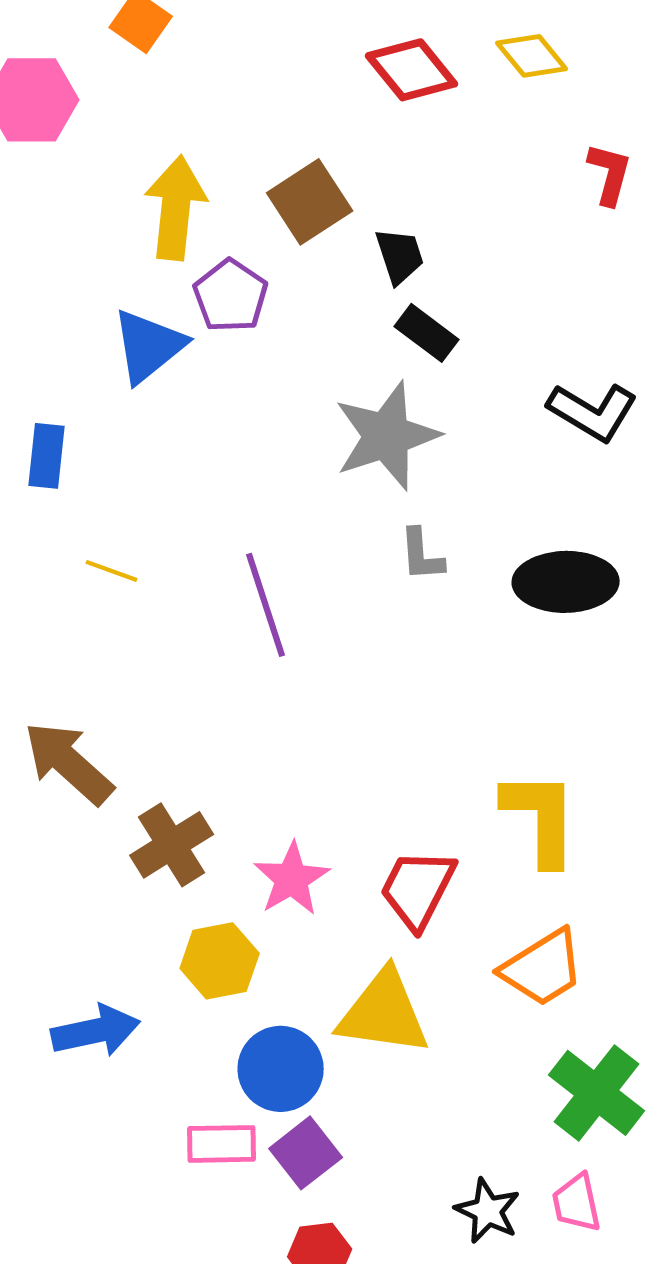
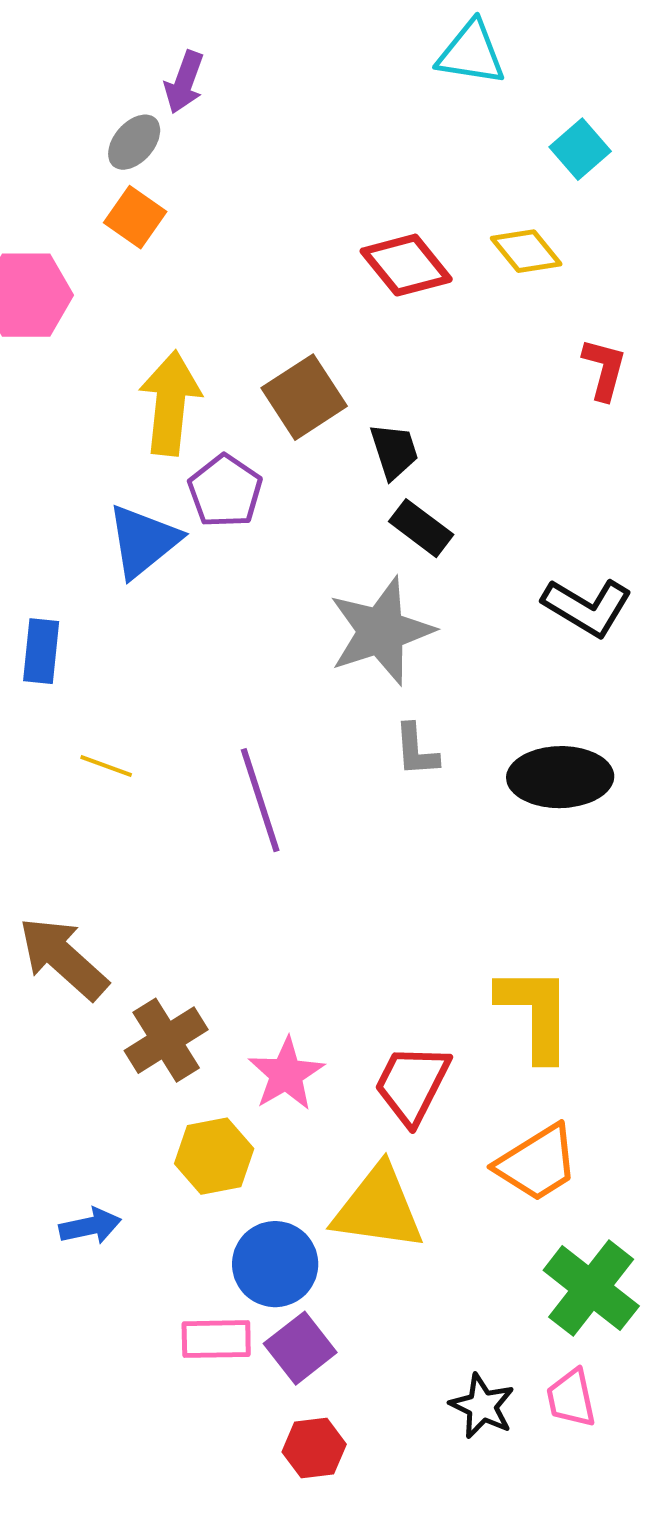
blue arrow: (96, 1031) -> (90, 1226), size x0.7

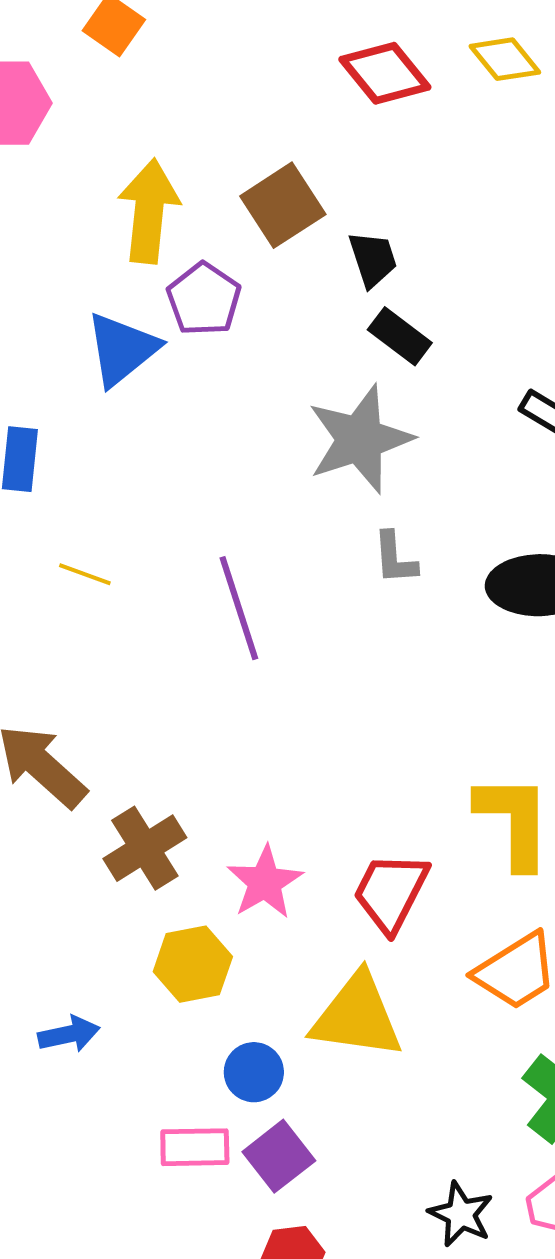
blue circle: (275, 1264) -> (254, 1072), size x0.7

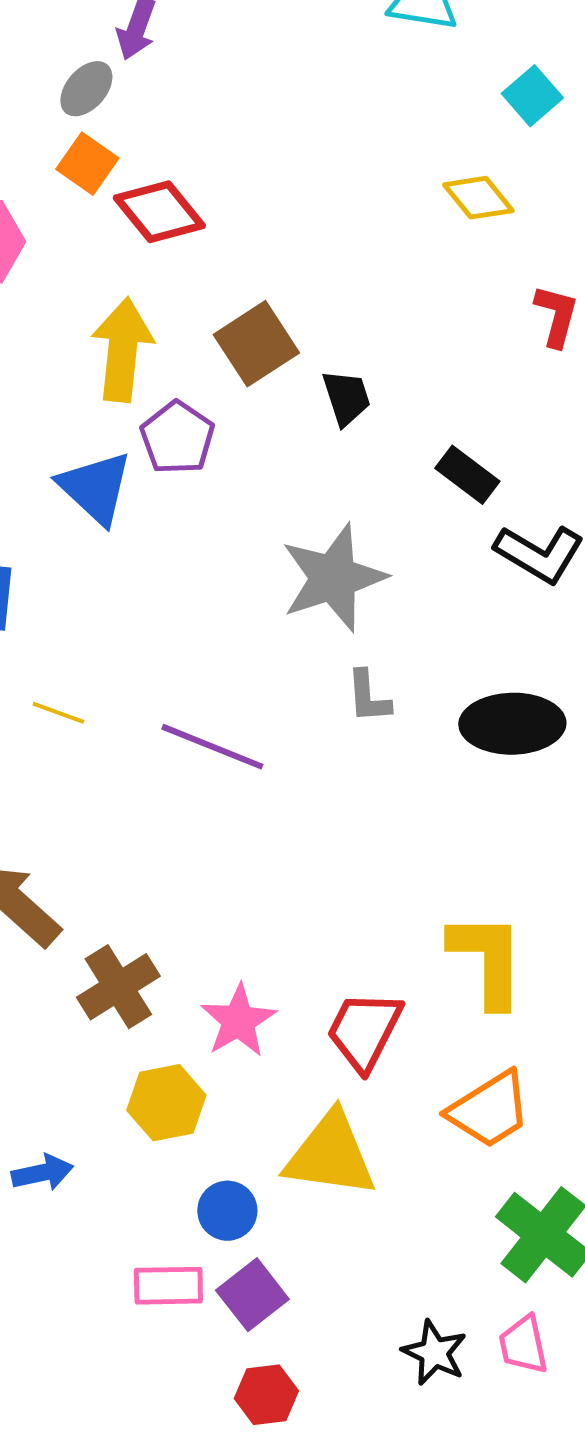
red diamond: (385, 73) -> (159, 212), moved
black rectangle: (400, 336) -> (467, 475), moved
blue triangle: (122, 349) -> (95, 488), turned -38
purple line: (239, 608) -> (212, 747), turned -50

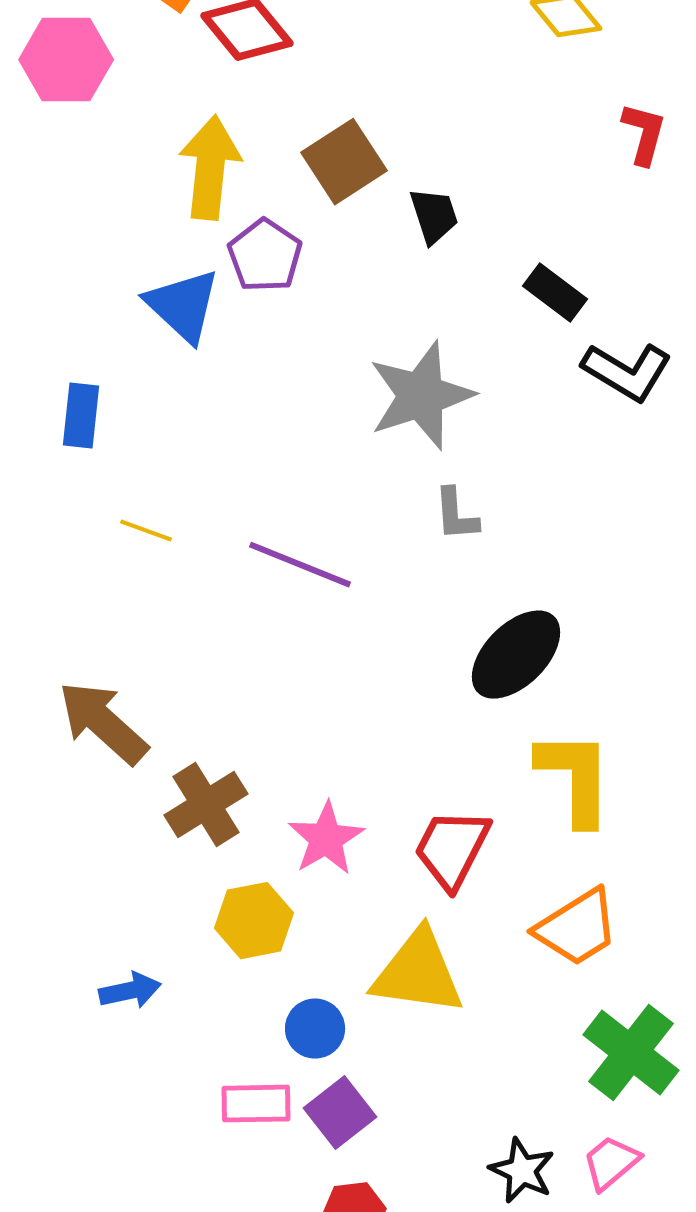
black ellipse: (512, 724) -> (516, 655), moved, turned -44
pink trapezoid: (523, 1345) -> (611, 1163), turned 62

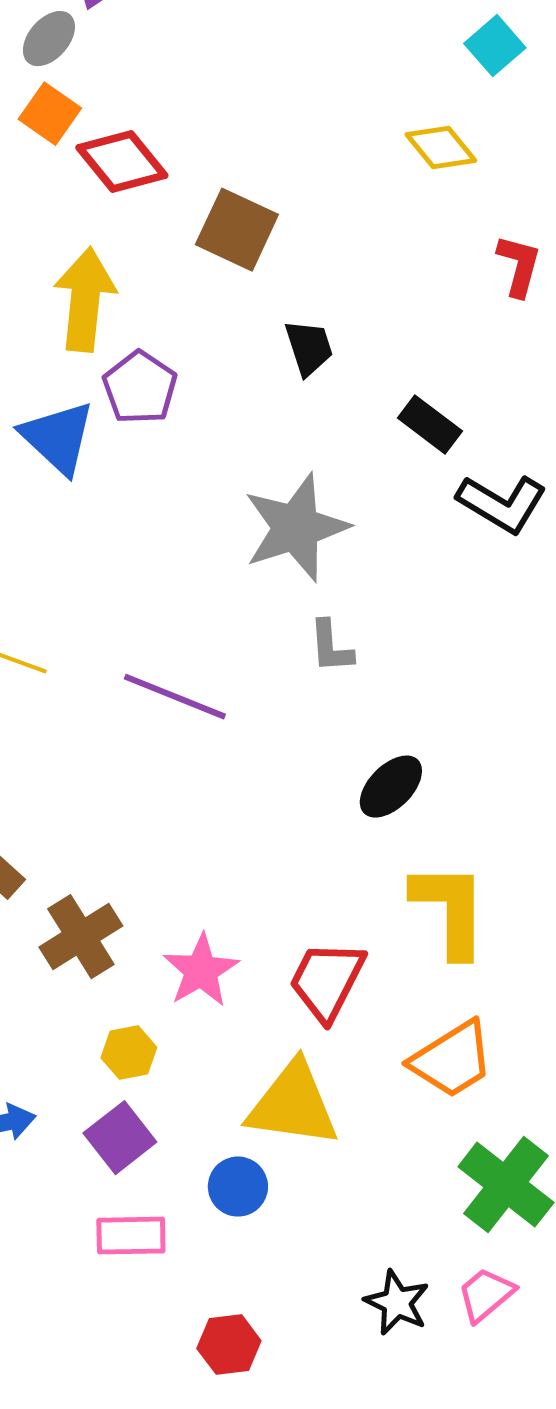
brown square: (344, 162) -> (237, 230), moved, turned -32
black ellipse: (516, 655) -> (391, 787), size x0.7
yellow hexagon: (254, 921) -> (129, 1053), size x0.7
blue circle: (315, 1029) -> (238, 1187), moved
purple square: (340, 1113) -> (120, 1138), moved

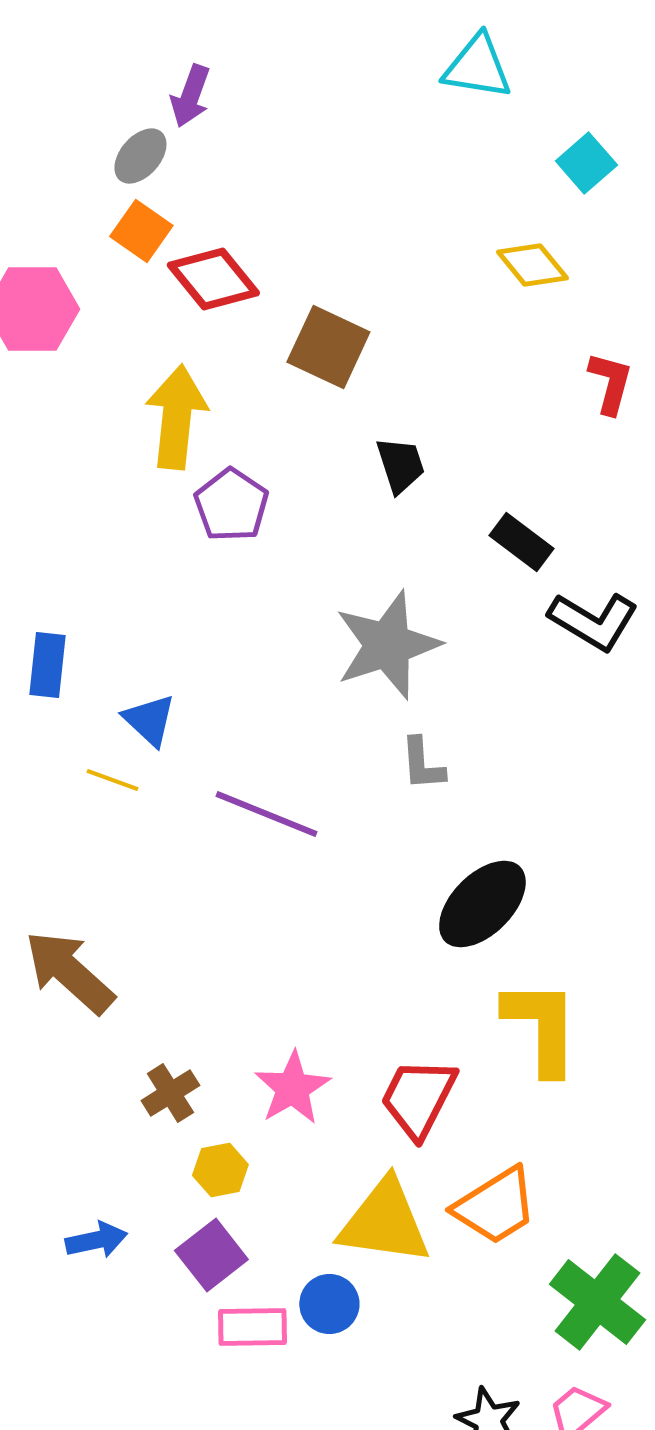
blue triangle: (58, 438) -> (149, 720), moved, size x0.7
black ellipse: (391, 787) -> (482, 904), size x1.4
brown cross: (81, 937) -> (170, 1093), moved, size x0.7
orange trapezoid: (452, 1060) -> (495, 1206), moved
pink rectangle: (131, 1236) -> (252, 1327), moved

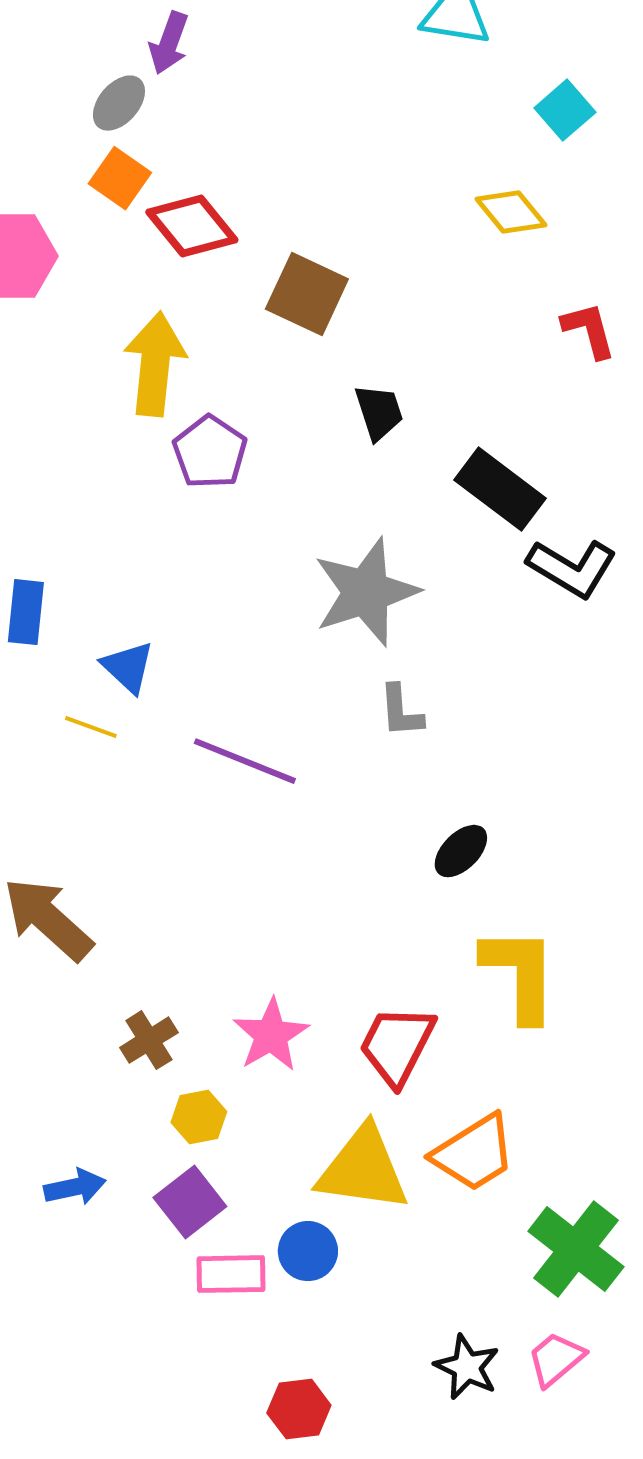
red L-shape: (610, 383) -> (589, 330), turned -30
black rectangle: (521, 542) -> (500, 489), size x1.4
black ellipse: (482, 904) -> (461, 851), size x0.6

